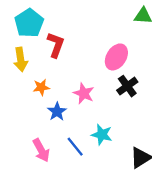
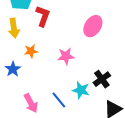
black cross: (127, 86) -> (102, 79), moved
pink star: (84, 93) -> (66, 56), turned -30
blue star: (57, 112) -> (13, 69), moved

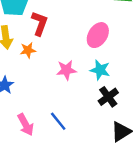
orange star: (31, 51) -> (28, 50), moved
cyan star: (81, 90) -> (100, 70), moved

